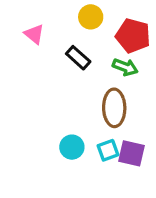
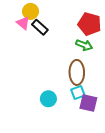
yellow circle: (91, 17) -> (31, 11), moved
black rectangle: (78, 58) -> (40, 27), moved
cyan square: (108, 150) -> (78, 92), moved

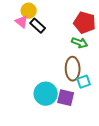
cyan square: (78, 92) -> (84, 82), moved
cyan circle: (48, 99) -> (46, 94), size x1.5
purple square: (88, 103) -> (66, 98), moved

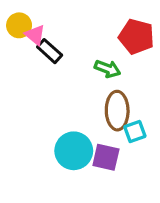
yellow circle: (29, 11) -> (19, 25), moved
black rectangle: (38, 26) -> (50, 51), moved
green arrow: (80, 43) -> (108, 69), moved

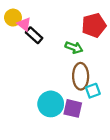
red pentagon: (136, 37) -> (94, 25), turned -30

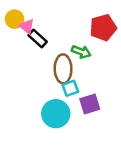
brown ellipse: (81, 76) -> (63, 69), moved
cyan square: (93, 91) -> (70, 88), moved
purple square: (73, 108) -> (90, 104), moved, turned -30

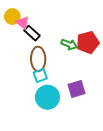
red pentagon: (103, 28) -> (88, 42), moved
brown ellipse: (63, 69) -> (38, 59), moved
cyan square: (70, 88) -> (40, 75), moved

